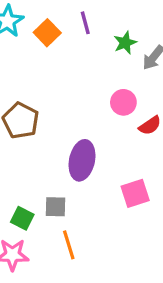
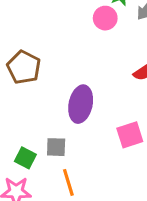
pink circle: (123, 102) -> (105, 18), moved

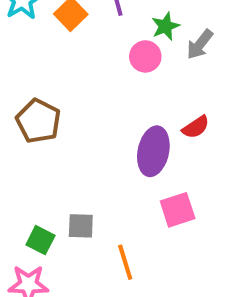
purple ellipse: (81, 104) -> (153, 151), moved
orange line: (68, 182) -> (125, 262), moved

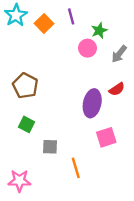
gray arrow: (200, 44) -> (119, 54), moved
green square: (40, 240) -> (26, 124), moved

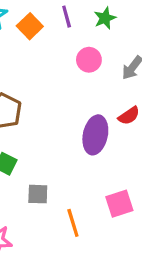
green star: (99, 31) -> (105, 18), moved
pink square: (106, 137) -> (119, 204), moved

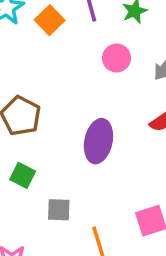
purple ellipse: (95, 135) -> (98, 141), moved

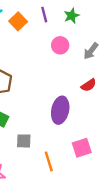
purple ellipse: (98, 141) -> (60, 110), moved

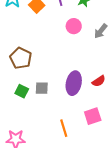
red semicircle: (89, 85) -> (99, 81), moved
gray square: (24, 141) -> (42, 88), moved

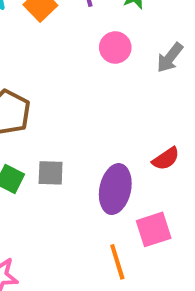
purple ellipse: (74, 83) -> (115, 189), moved
orange line: (64, 128) -> (117, 262), moved

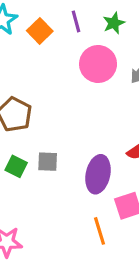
pink circle: (115, 47) -> (98, 64), size x1.5

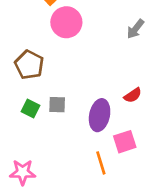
pink circle: (98, 64) -> (66, 22), moved

